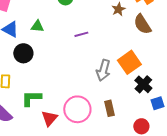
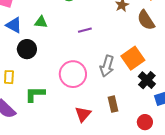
pink circle: (77, 109) -> (73, 74), moved
red triangle: (49, 118) -> (83, 114), moved

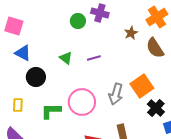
green triangle: (41, 22) -> (66, 58), moved, turned 32
green L-shape: (35, 94) -> (51, 111), moved

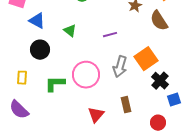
blue triangle: (23, 53) -> (37, 21), moved
purple line: (94, 58) -> (110, 35), moved

